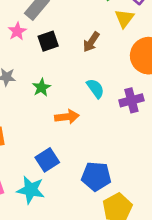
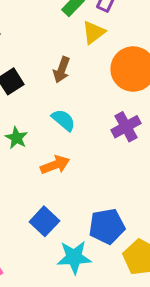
yellow triangle: (124, 18) -> (94, 32), turned 30
cyan semicircle: (95, 88) -> (63, 120), moved
cyan star: (31, 190) -> (74, 257), moved

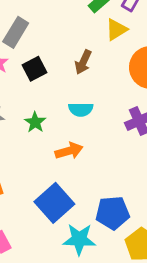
cyan semicircle: (63, 120) -> (81, 109), turned 135
blue square: (44, 221) -> (54, 203), size x1.4

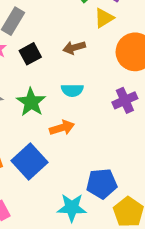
brown arrow: (83, 62) -> (74, 48), turned 50
green star: (35, 122) -> (31, 102), size x1.5
blue square: (54, 203) -> (30, 161), moved

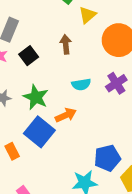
brown arrow: (74, 48) -> (66, 44), turned 108
cyan semicircle: (72, 90) -> (81, 84), moved
blue square: (30, 161) -> (39, 132), moved

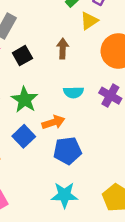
purple cross: (116, 83) -> (110, 96), turned -35
blue square: (39, 132) -> (24, 136), size x0.7
blue pentagon: (107, 158) -> (67, 151), moved

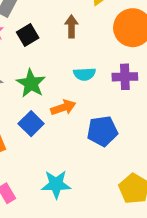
purple cross: (110, 96) -> (125, 77), turned -30
blue pentagon: (67, 151) -> (102, 131), moved
cyan star: (64, 195) -> (56, 184), moved

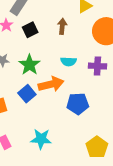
orange arrow: (63, 107) -> (51, 84), size x1.4

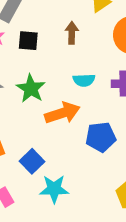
black square: (30, 30) -> (28, 41), turned 35
blue square: (27, 94) -> (32, 161), moved

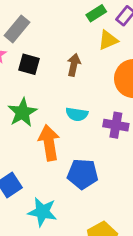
orange arrow: (62, 113) -> (49, 143), turned -92
cyan star: (54, 189) -> (42, 212), moved

